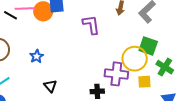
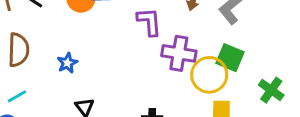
green cross: (165, 67) -> (271, 90), moved
purple cross: (116, 74) -> (179, 53), moved

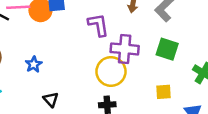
yellow circle: (209, 75) -> (111, 72), moved

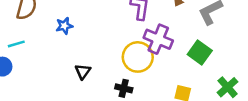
black triangle: (51, 99) -> (83, 71), moved

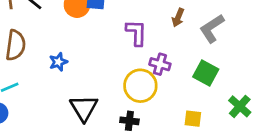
purple cross: (158, 39) -> (160, 64), size x0.7
black triangle: (83, 71) -> (84, 108), size x1.6

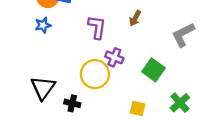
gray L-shape: (212, 28) -> (183, 35), moved
blue star: (58, 62) -> (43, 25), moved
black cross: (129, 121) -> (72, 103), moved

